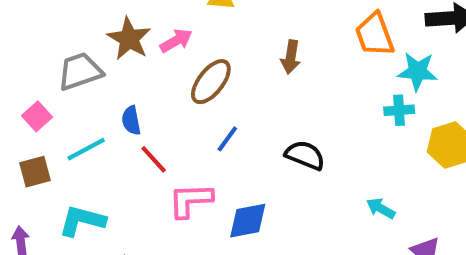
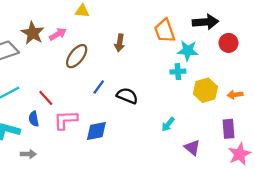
blue semicircle: (131, 120) -> (34, 119), moved
blue line: (227, 139) -> (99, 87), moved
cyan arrow: (381, 208) -> (168, 124), turned -80

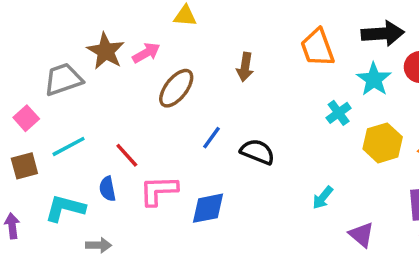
cyan star: (188, 51) -> (374, 79), moved, turned 30
cyan cross: (178, 72) -> (339, 113), turned -32

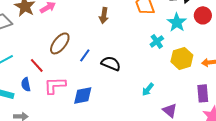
brown ellipse: (176, 88) -> (60, 43), moved

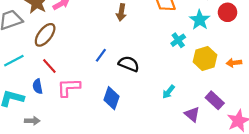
brown ellipse: (60, 43) -> (45, 35), moved
purple rectangle: (203, 93) -> (215, 100), moved, turned -42
blue diamond: (83, 95) -> (112, 98), moved, turned -60

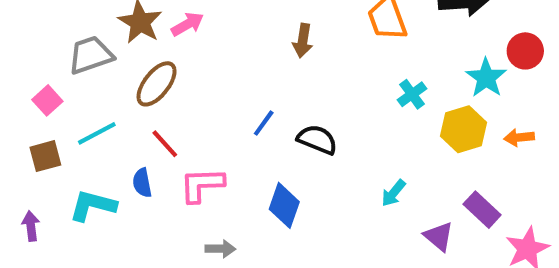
red circle: (228, 12) -> (525, 51), moved
cyan star: (200, 20) -> (486, 78), moved
gray arrow: (32, 121) -> (220, 249), moved

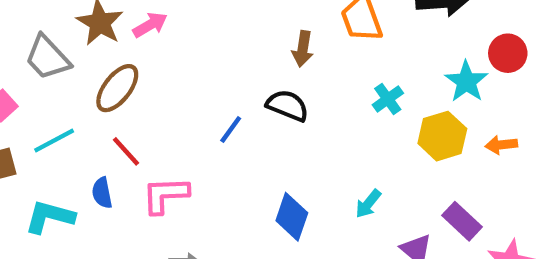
brown arrow: (303, 41) -> (303, 49), moved
gray trapezoid: (91, 55) -> (48, 58), turned -114
black semicircle: (317, 140) -> (287, 106), moved
blue diamond: (284, 205) -> (292, 217), moved

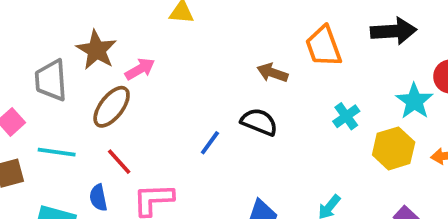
pink arrow: (150, 25) -> (140, 69), moved
brown arrow: (303, 49) -> (272, 73), turned 100
gray trapezoid: (48, 58) -> (51, 80), turned 39
cyan line: (54, 140) -> (57, 152), turned 36

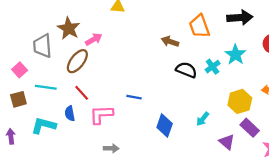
cyan star: (414, 101) -> (235, 55), moved
black semicircle: (259, 122) -> (186, 70), moved
blue line: (210, 143) -> (134, 97), moved, turned 64
yellow hexagon: (394, 148) -> (240, 101), moved

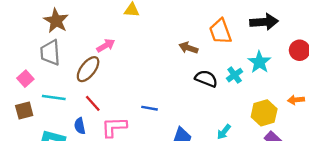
brown star: (69, 28) -> (56, 21), moved

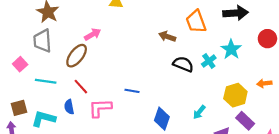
brown square: (24, 111) -> (19, 108), moved

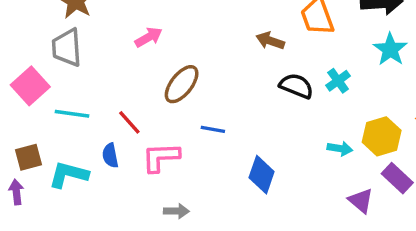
cyan star: (231, 49) -> (390, 49), moved
brown ellipse: (77, 56) -> (182, 84), moved
pink square: (20, 64) -> (30, 86), size x1.5
cyan arrow: (199, 112) -> (340, 149), moved, turned -120

